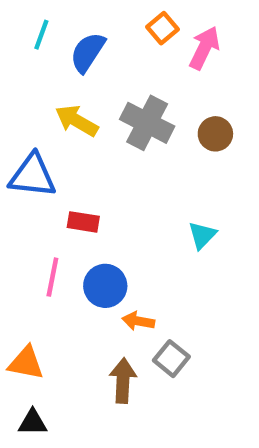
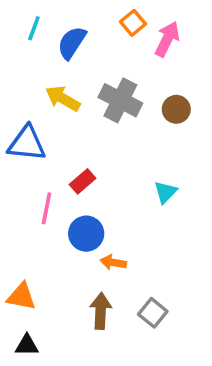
red rectangle: (83, 222) -> (83, 181), moved, turned -50
pink line: (52, 277) -> (47, 208), moved
gray square: (171, 359) -> (153, 313), moved

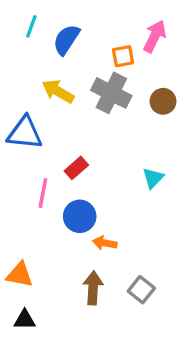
orange square: (133, 23) -> (123, 56), moved, turned 30

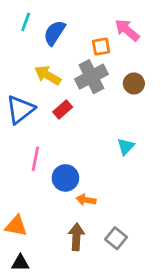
pink arrow: (155, 36) -> (127, 30), turned -76
gray cross: (111, 93) -> (91, 77), turned 36
blue triangle: (25, 133) -> (20, 109), turned -44
red rectangle: (76, 168) -> (63, 109), moved

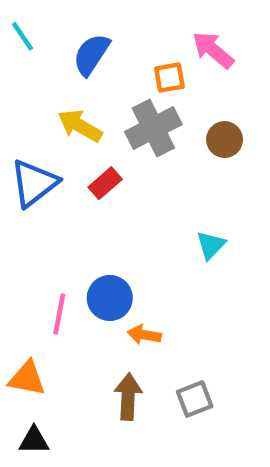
cyan line: (26, 22) -> (22, 36), moved, turned -54
pink line: (35, 159) -> (59, 314), moved
gray square: (116, 238) -> (195, 399), turned 30

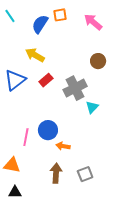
orange square: (169, 78) -> (60, 15), moved
gray cross: (153, 128) -> (75, 88), moved

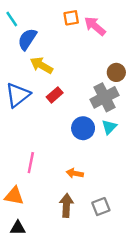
pink arrow: (93, 22) -> (95, 26), moved
blue semicircle: (40, 24) -> (27, 39), moved
gray cross: (75, 88) -> (104, 97), moved
blue circle: (48, 130) -> (83, 128), moved

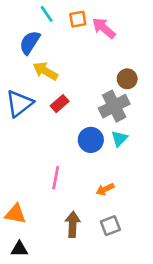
cyan line: (12, 19) -> (47, 14), moved
pink line: (31, 163) -> (56, 178), moved
orange arrow: (75, 173) -> (105, 189), moved, turned -35

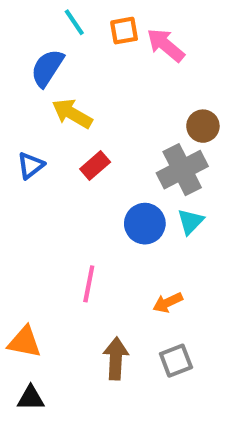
blue triangle: (19, 104) -> (31, 166), size x0.6

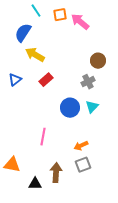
gray cross: (182, 170) -> (88, 82), size x0.6
gray square: (176, 361) -> (83, 165), moved
black triangle: (31, 398) -> (35, 184), moved

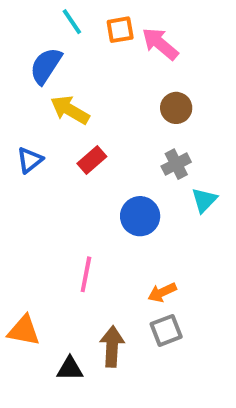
brown circle: (98, 61) -> (176, 108), moved
cyan triangle: (92, 107) -> (204, 200), moved

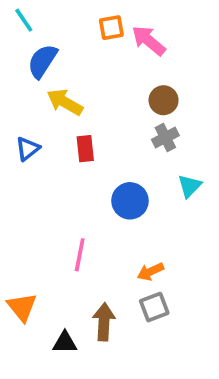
cyan line: (72, 22) -> (24, 20), moved
red rectangle: (92, 160) -> (85, 149), turned -55
gray cross: (176, 164) -> (165, 137), moved
orange triangle: (24, 330) -> (22, 307), turned 40

